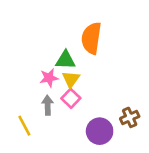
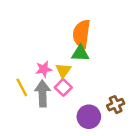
green triangle: (65, 60) -> (80, 53), moved
gray arrow: (48, 105) -> (43, 94), size x1.5
yellow line: (24, 126) -> (22, 87), moved

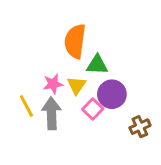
orange semicircle: (82, 34) -> (75, 41), moved
pink square: (63, 87) -> (93, 109), moved
purple circle: (89, 117) -> (112, 94), moved

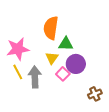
pink star: (53, 84) -> (18, 49), moved, size x1.6
brown cross: (140, 127) -> (95, 94), moved

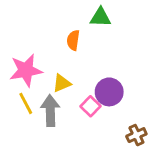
orange semicircle: (51, 28) -> (73, 40), size x0.6
green triangle: (66, 44) -> (101, 17), moved
yellow triangle: (52, 58) -> (62, 83), moved, turned 32

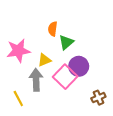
green triangle: (101, 17) -> (66, 42), moved, turned -42
yellow line: (26, 103) -> (18, 99), moved
pink square: (90, 106) -> (65, 77), size x1.6

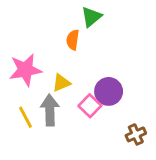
green triangle: (66, 42) -> (91, 17), moved
pink square: (65, 77) -> (90, 106), size x0.7
yellow line: (18, 99) -> (25, 117), moved

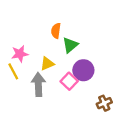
green triangle: (91, 17) -> (70, 45), moved
pink star: (25, 70) -> (20, 54), size x0.7
yellow line: (25, 117) -> (13, 71), moved

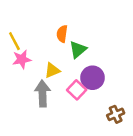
yellow line: (13, 71) -> (14, 41), moved

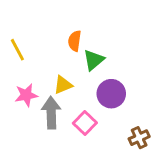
pink star: (22, 59) -> (26, 95), moved
pink square: (77, 90) -> (85, 123), moved

